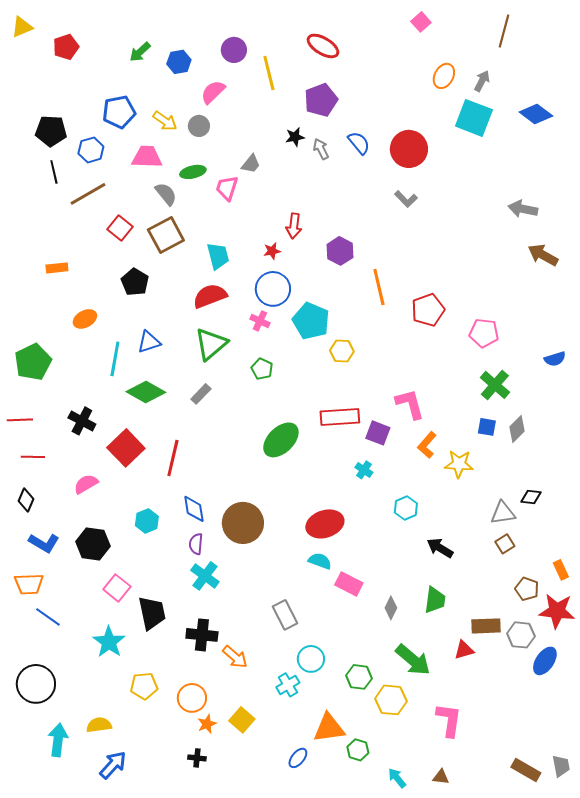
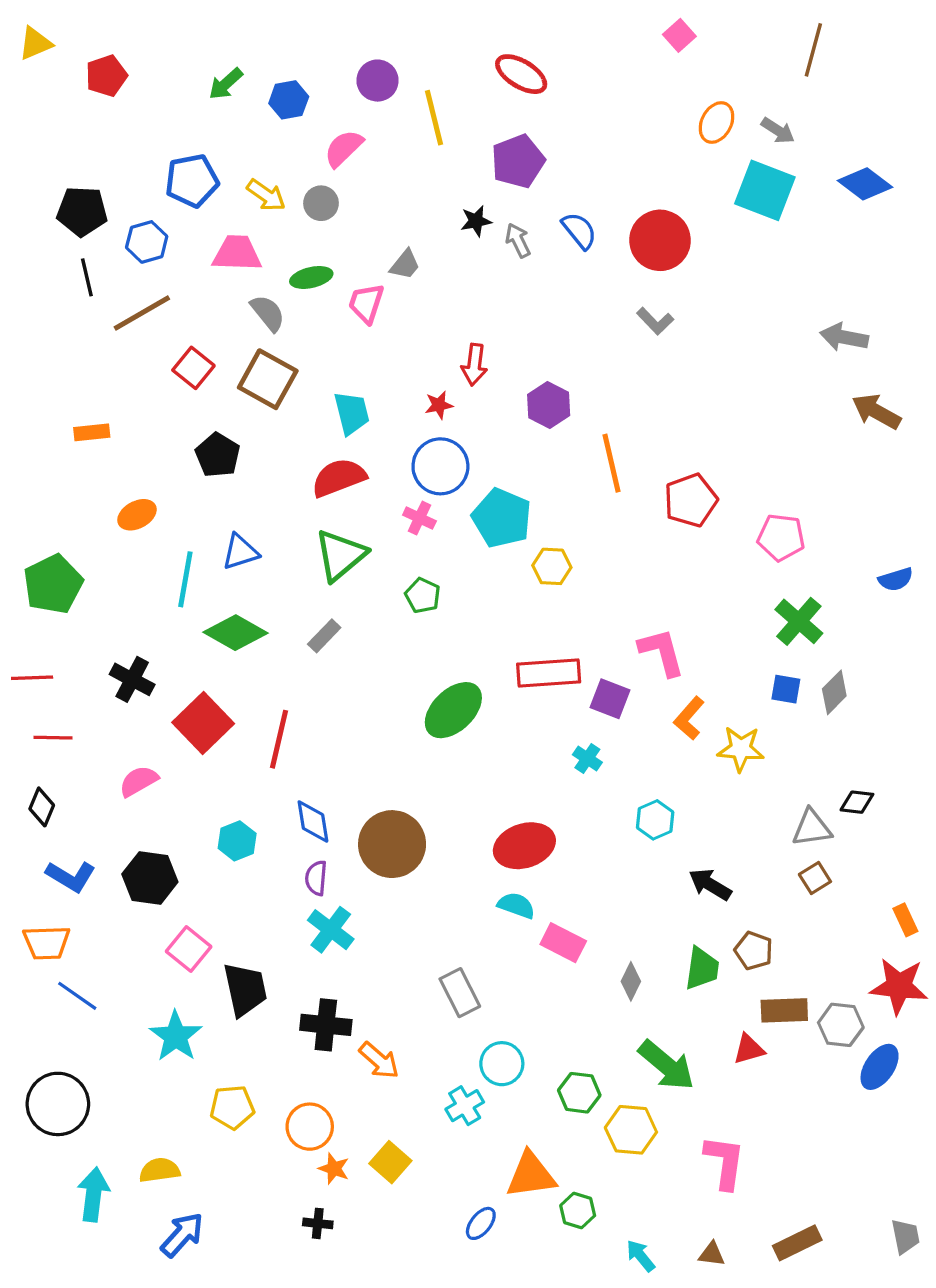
gray arrow: (482, 81) -> (778, 131), turned 95
brown square: (166, 235) -> (268, 379), turned -33
brown pentagon: (527, 589) -> (754, 951), moved
orange star: (207, 724) -> (334, 1169), turned -30
brown rectangle: (526, 770) -> (797, 1243), moved, turned -56

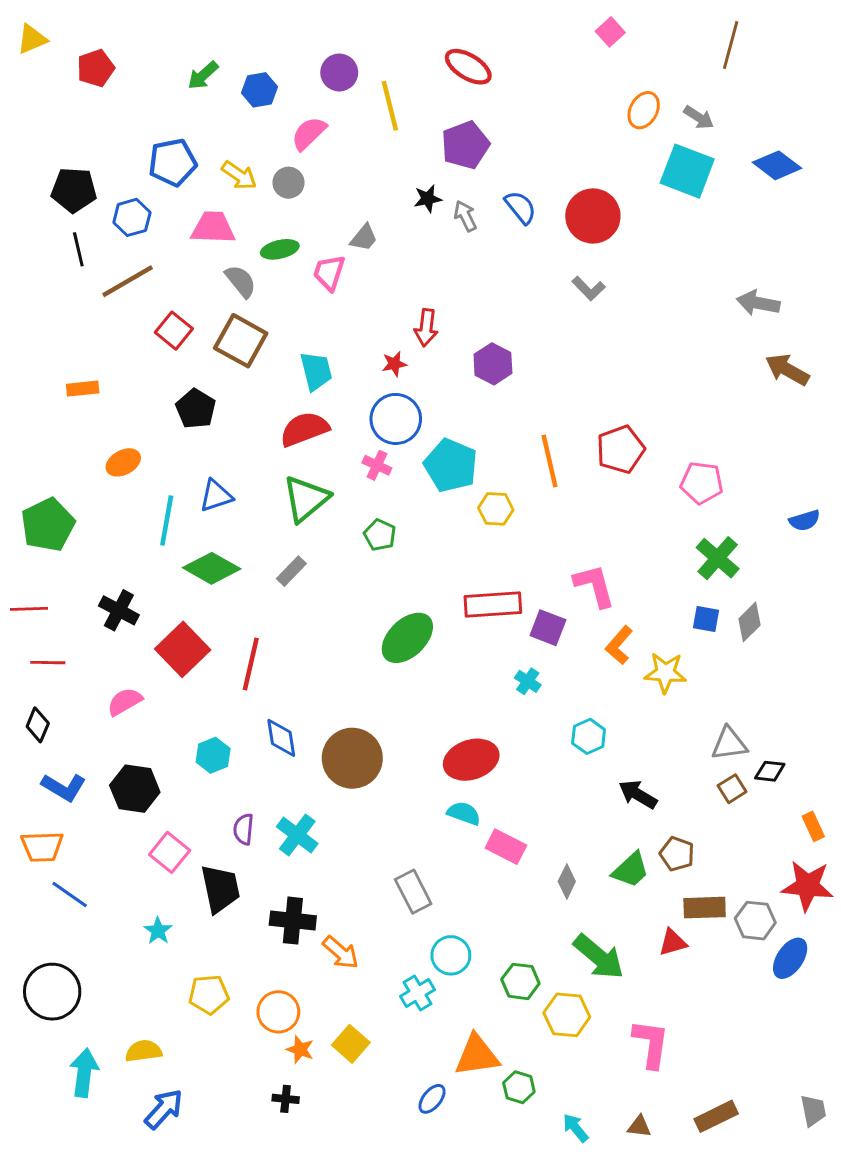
orange line: (612, 463) -> (549, 461), moved
black diamond: (857, 802) -> (770, 771), moved
purple semicircle: (316, 878) -> (244, 829), moved
green trapezoid: (702, 968) -> (631, 870), turned 39
cyan star: (176, 1036) -> (158, 931), size x0.6

